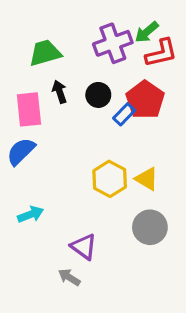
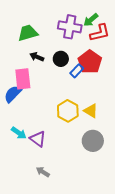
purple cross: (113, 43) -> (70, 27), turned 30
black arrow: (60, 92) -> (37, 57), turned -48
pink rectangle: (29, 109) -> (23, 79), moved
cyan arrow: (31, 214) -> (19, 133), turned 56
purple triangle: (84, 247) -> (38, 139), moved

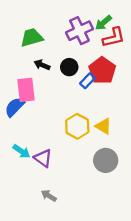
purple cross: (70, 27) -> (79, 31), turned -35

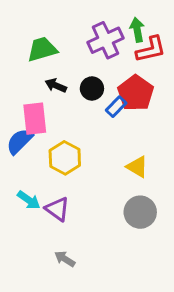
green arrow: (103, 23) -> (137, 30), turned 120
yellow hexagon: (77, 126) -> (65, 158), moved

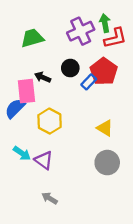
black arrow: (56, 85) -> (43, 77), moved

